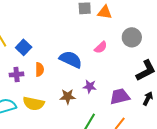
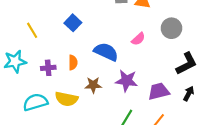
blue square: (24, 47) -> (73, 23), moved
purple star: (90, 86) -> (126, 81), size x1.5
brown star: (68, 97) -> (93, 85), moved

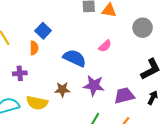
gray circle: (172, 28) -> (143, 28), moved
orange semicircle: (73, 62) -> (34, 48), moved

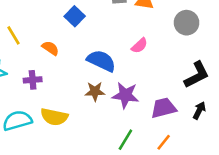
blue square: (43, 31) -> (75, 16), moved
orange semicircle: (34, 48) -> (50, 48), turned -56
brown star: (62, 90) -> (95, 91), moved

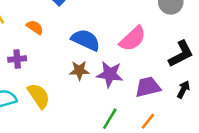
pink semicircle: (139, 46) -> (133, 39), moved, size x1.6
yellow semicircle: (54, 117) -> (39, 96), turned -136

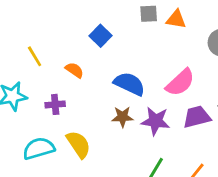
purple trapezoid: (148, 87) -> (197, 117), moved

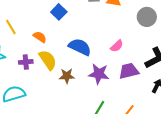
pink semicircle: (180, 82) -> (117, 46), size x0.6
brown star: (123, 117) -> (67, 76), moved
yellow semicircle: (79, 144) -> (48, 60), moved

